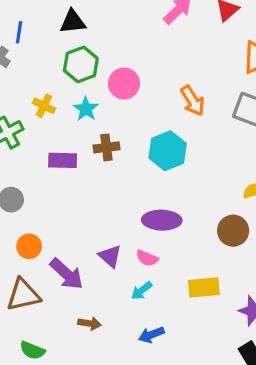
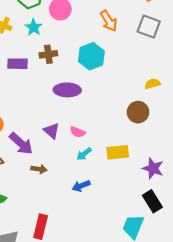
purple ellipse: (162, 220) -> (67, 90), moved
cyan arrow: (142, 291) -> (84, 154), moved
brown arrow: (90, 323) -> (39, 169), moved

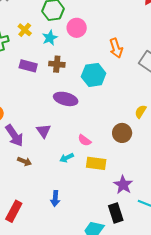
yellow semicircle: (152, 84) -> (141, 112), turned -56
pink semicircle: (78, 132) -> (84, 140), moved
blue arrow: (81, 186) -> (55, 199), moved, turned -77

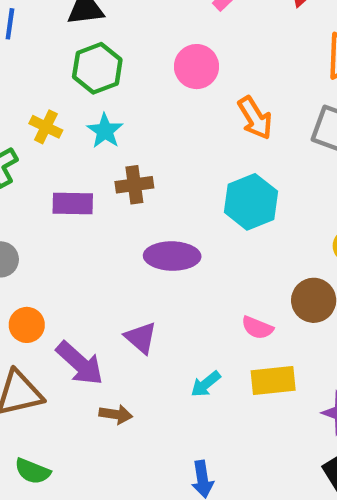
pink circle: (77, 28) -> (197, 67), moved
cyan hexagon: (94, 75) -> (251, 202), moved
pink semicircle: (84, 140) -> (257, 328), moved

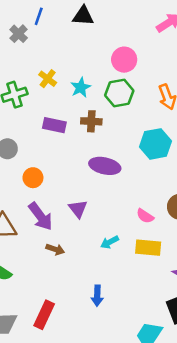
pink circle: (197, 67) -> (124, 60), moved
green hexagon: (97, 68) -> (119, 93), moved
orange circle: (27, 325) -> (33, 178), moved

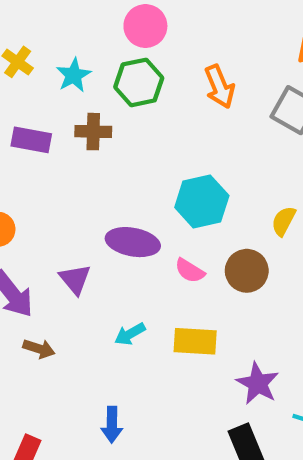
cyan hexagon: (155, 144) -> (202, 201), moved
purple ellipse: (105, 166) -> (133, 242), moved
pink semicircle: (145, 216) -> (190, 271), moved

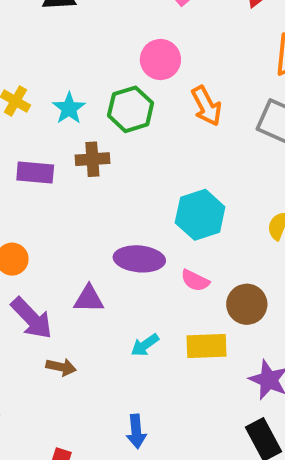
pink circle: (145, 26) -> (160, 59), moved
brown circle: (247, 271) -> (247, 304), moved
purple triangle: (75, 279) -> (89, 299), turned -44

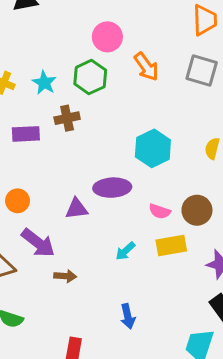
pink semicircle: (195, 281) -> (160, 211), moved
purple triangle: (89, 299) -> (77, 209), moved

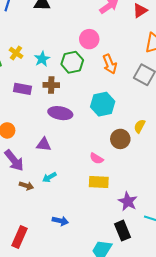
cyan hexagon: (153, 148) -> (103, 104), moved
purple ellipse: (112, 188) -> (60, 113), moved
brown circle: (197, 210) -> (120, 139), moved
cyan arrow: (125, 251) -> (49, 177), moved
blue arrow: (128, 316) -> (60, 221), turned -77

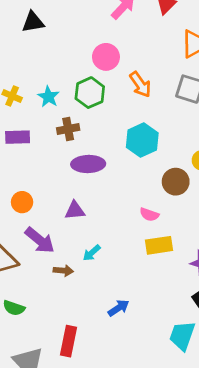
purple rectangle: (22, 89) -> (18, 137), moved
blue arrow: (60, 221) -> (119, 308), turned -35

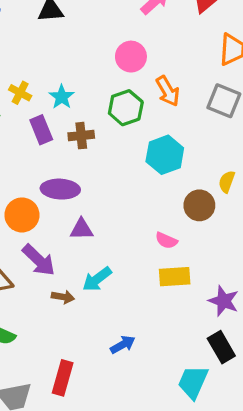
green hexagon: (90, 93) -> (126, 108), moved
purple rectangle: (18, 137) -> (41, 130), moved, turned 65
purple ellipse: (88, 164) -> (60, 189), moved
orange circle: (22, 202) -> (22, 215), size x1.4
cyan arrow: (92, 253) -> (97, 279), size x1.4

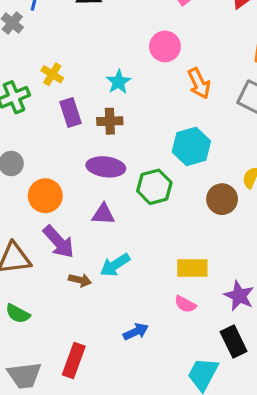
cyan star: (62, 97) -> (118, 82), moved
green hexagon: (126, 108) -> (154, 187), moved
purple ellipse: (60, 189) -> (106, 167), moved
pink semicircle: (166, 241) -> (185, 304), moved

